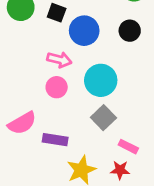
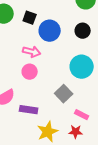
cyan circle: (101, 80) -> (82, 67), moved

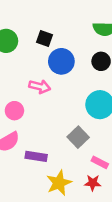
black square: (30, 18) -> (45, 38), moved
pink circle: (30, 72) -> (14, 111), moved

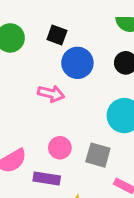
pink circle: (14, 111) -> (60, 148), moved
gray square: (78, 137) -> (98, 155), turned -30

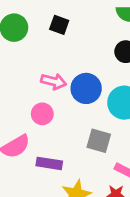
blue circle: (77, 63) -> (86, 88), moved
pink circle: (60, 148) -> (42, 114), moved

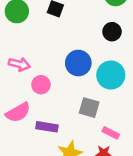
pink arrow: (54, 81) -> (19, 64), moved

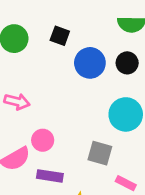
blue circle: (78, 63) -> (90, 63), moved
pink circle: (41, 85) -> (43, 140), moved

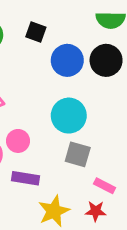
black circle: (127, 63) -> (106, 60), size x1.4
cyan circle: (126, 114) -> (69, 116), moved

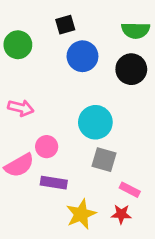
black square: (36, 32) -> (65, 25), moved, turned -36
blue circle: (67, 60) -> (82, 56), moved

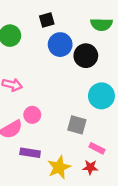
black circle: (131, 69) -> (86, 56), moved
cyan circle: (95, 122) -> (101, 96), moved
purple rectangle: (54, 183) -> (30, 153), moved

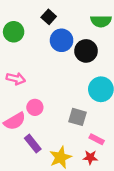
black square: (47, 20) -> (49, 17), turned -32
purple rectangle: (30, 153) -> (33, 144), turned 42

